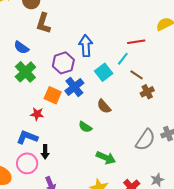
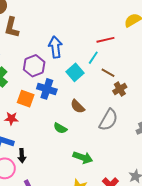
blue cross: (74, 87) -> (47, 89), turned -30
gray semicircle: (145, 140) -> (108, 120), moved

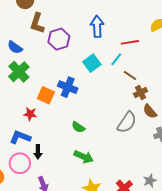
blue arrow: (55, 47) -> (97, 26), moved
purple hexagon: (34, 66) -> (59, 39), moved
cyan square: (75, 72) -> (92, 63), moved
brown semicircle: (78, 106) -> (150, 111), moved
green arrow: (83, 157) -> (84, 157), moved

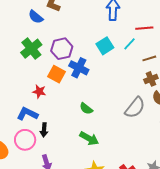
purple hexagon: (59, 39) -> (62, 49), moved
blue semicircle: (15, 47) -> (36, 17), moved
brown line: (130, 75) -> (149, 58), moved, turned -56

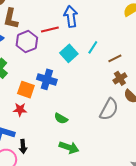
red line: (144, 28) -> (50, 29), moved
purple hexagon: (62, 49) -> (27, 42), moved
red star: (39, 91) -> (20, 110), moved

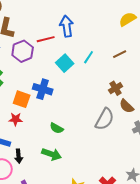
brown line: (115, 58) -> (120, 54), moved
green arrow: (69, 147) -> (52, 154), moved

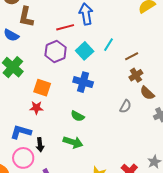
purple hexagon: (23, 51) -> (56, 51), moved
brown line: (120, 54) -> (132, 56), moved
blue cross: (43, 89) -> (83, 82), moved
gray semicircle: (105, 119) -> (125, 106), size x0.6

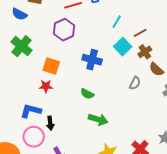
cyan square: (85, 51) -> (123, 47), moved
green arrow: (73, 142) -> (98, 119), moved

